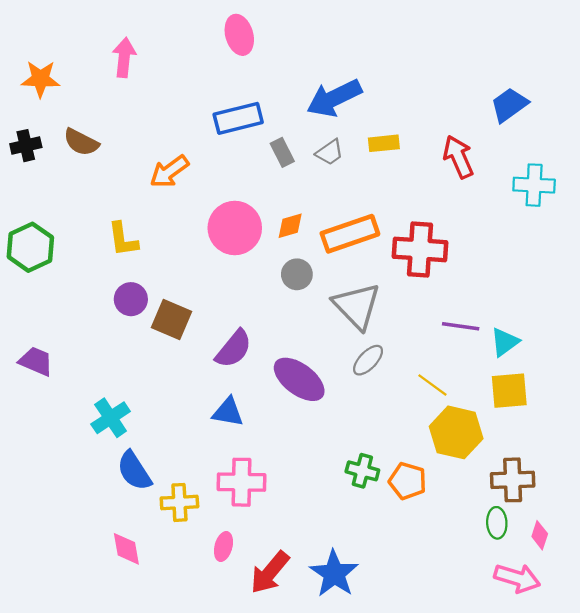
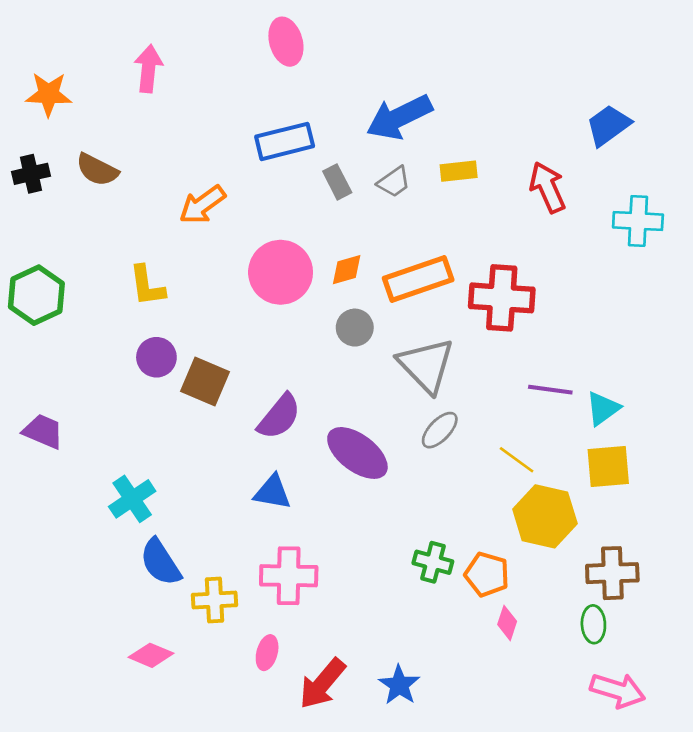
pink diamond: (540, 535) -> (507, 623), moved
pink diamond: (126, 549) -> (151, 655), turned -57
blue star: (334, 574) -> (399, 685), size x0.7

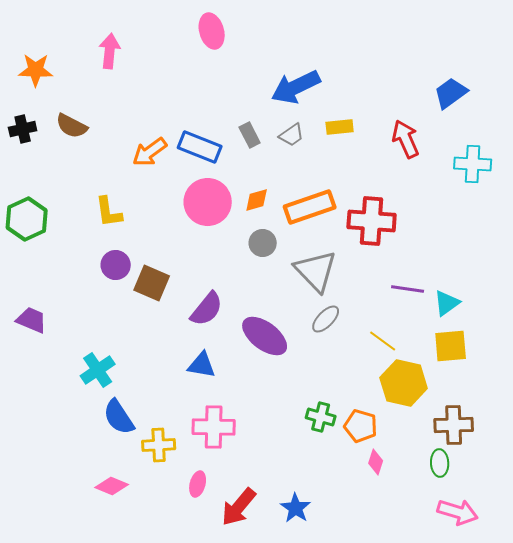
blue rectangle: (285, 141) -> (200, 147), moved, turned 36

